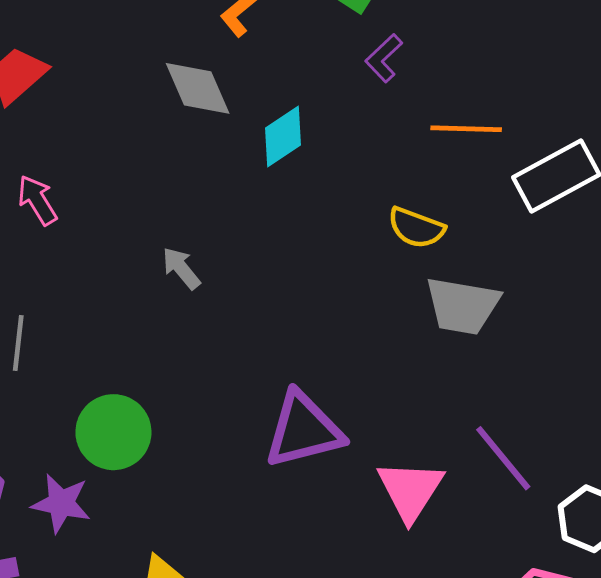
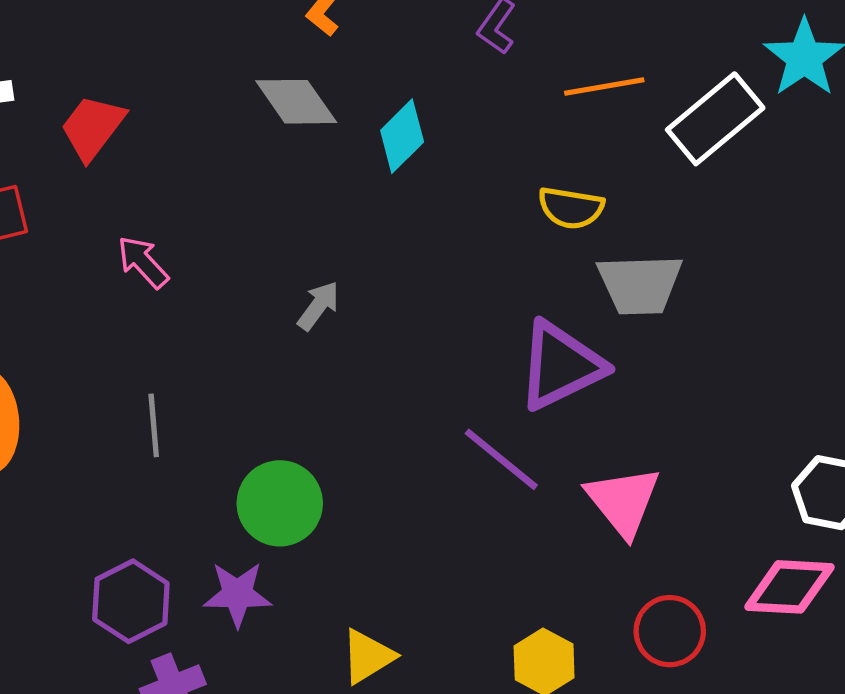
gray arrow: (181, 268) -> (318, 306), turned 87
purple triangle: (304, 430) -> (561, 366), moved
purple line: (503, 458) -> (501, 459), moved

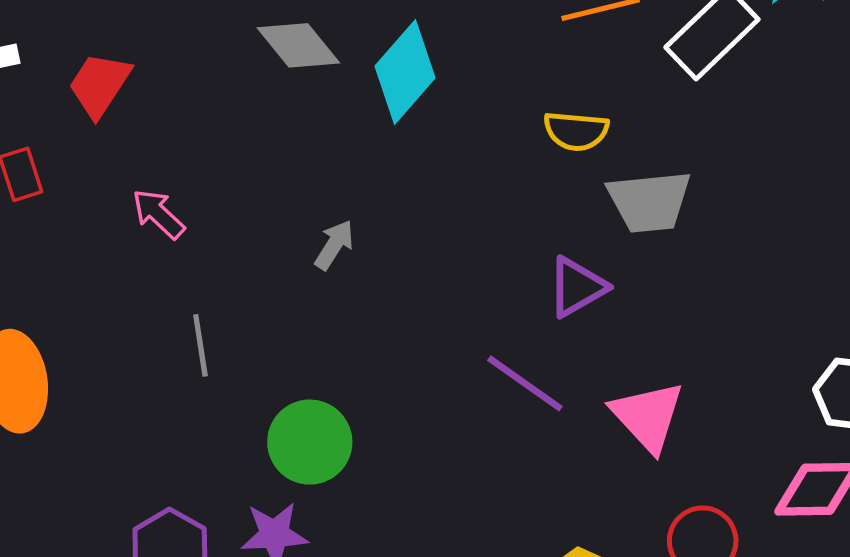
cyan diamond: (402, 136) -> (405, 72), size x1.4
purple triangle: (561, 366) -> (577, 287), size x0.7
gray line: (154, 425) -> (200, 345), moved

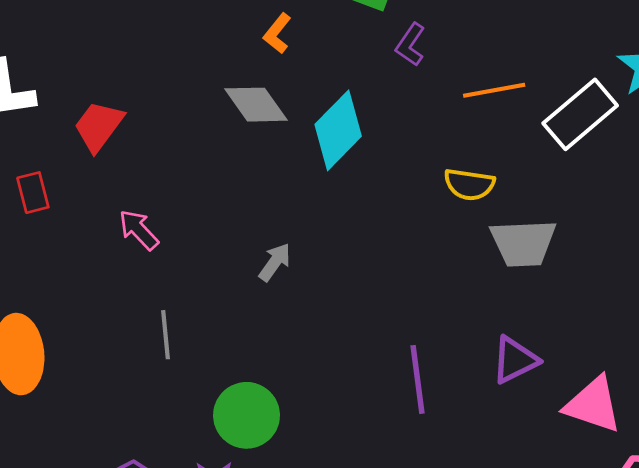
purple triangle: (577, 287) -> (515, 360), moved
purple line: (525, 383) -> (417, 379), turned 44
pink triangle: (648, 416) -> (593, 405), moved, turned -32

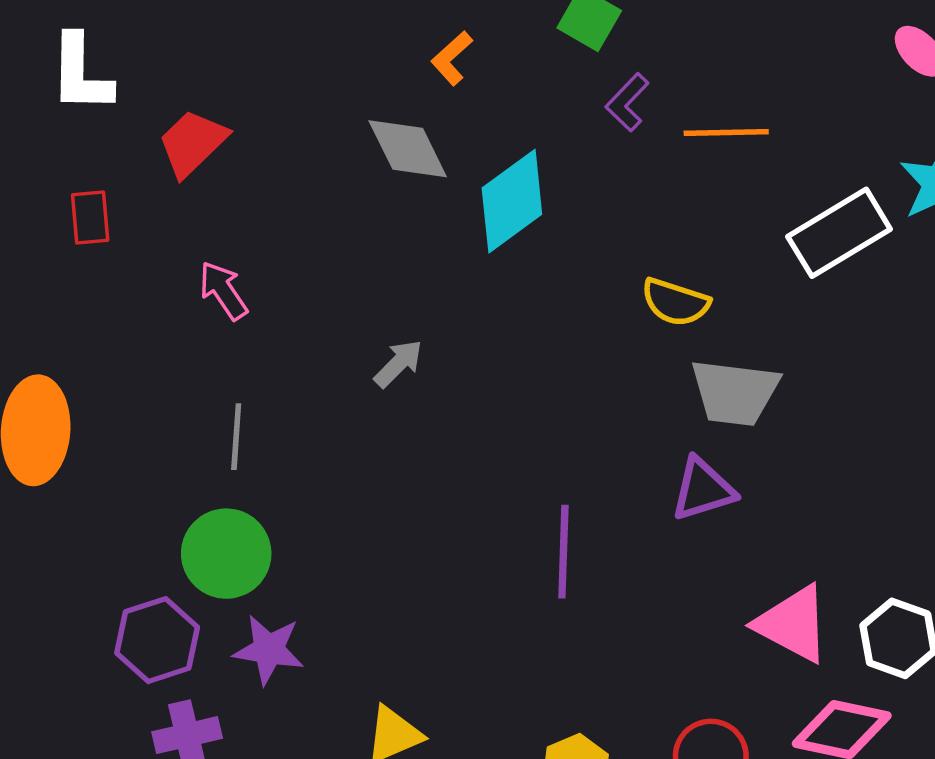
orange line: (494, 90) -> (726, 133), moved
purple triangle: (515, 360) -> (703, 489), moved
green circle: (246, 415) -> (226, 554), moved

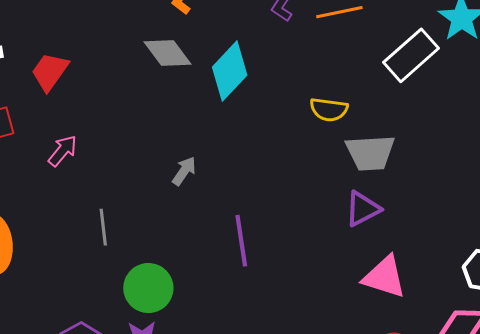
pink arrow: (223, 291) -> (63, 151), moved, turned 84
purple line: (563, 552) -> (241, 241), moved
green circle: (226, 554) -> (148, 288), moved
pink triangle: (793, 624) -> (384, 277), moved

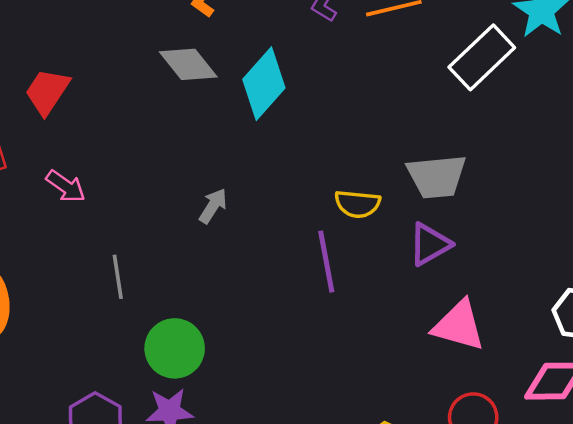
yellow semicircle: (329, 110) -> (358, 204), moved
pink arrow: (63, 151) -> (66, 186), turned 88
purple line: (241, 241) -> (326, 262), moved

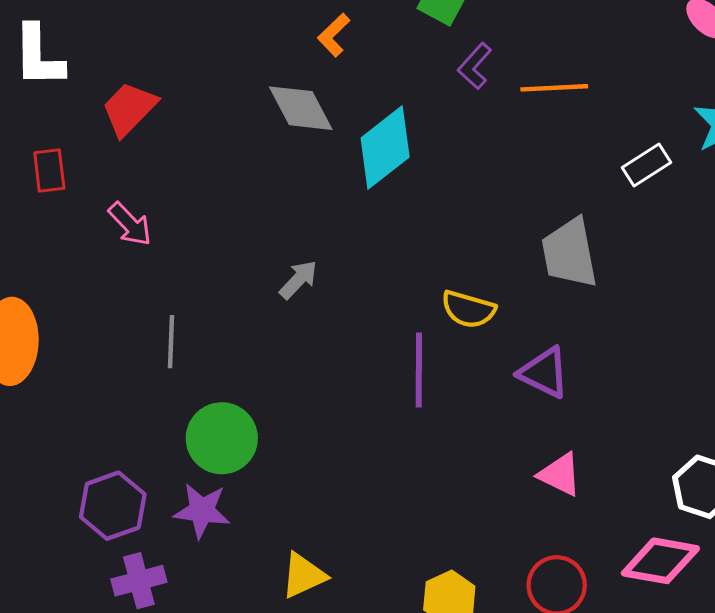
white rectangle: (482, 57) -> (647, 165), size x0.6
gray trapezoid: (437, 176) -> (570, 253), moved, turned 74
purple triangle: (430, 244) -> (544, 373), turned 45
pink triangle: (459, 326) -> (560, 474), size x0.7

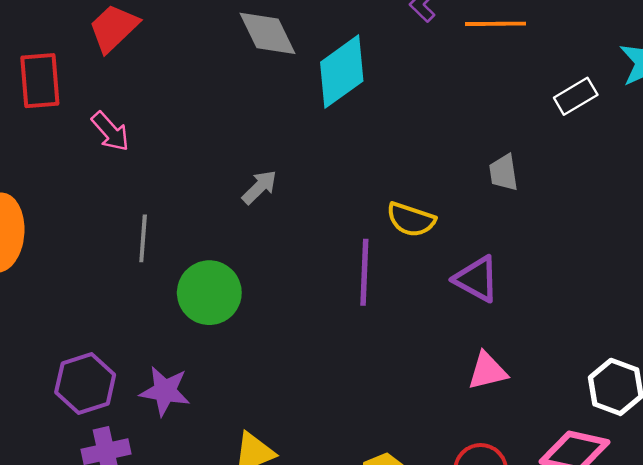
red rectangle: (49, 171) -> (40, 81), size x1.4
gray trapezoid: (570, 253) -> (504, 173), size x0.6
green circle: (222, 438) -> (209, 293), moved
pink triangle: (560, 474) -> (487, 371), turned -42

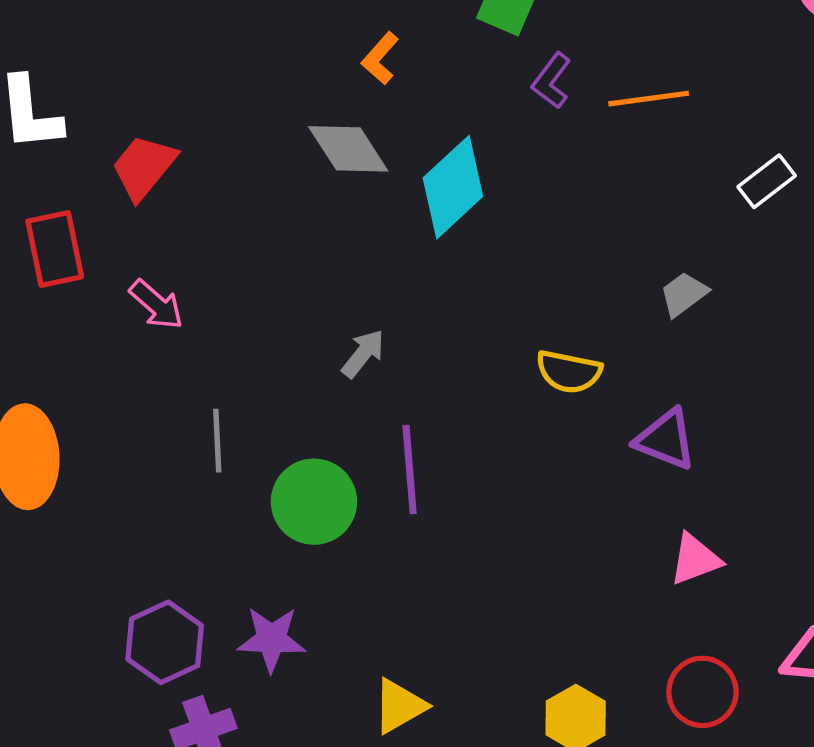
gray trapezoid: (504, 173) -> (684, 294), turned 69
purple line: (364, 272) -> (410, 469), moved

